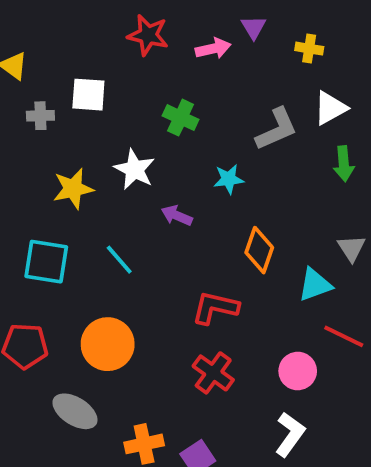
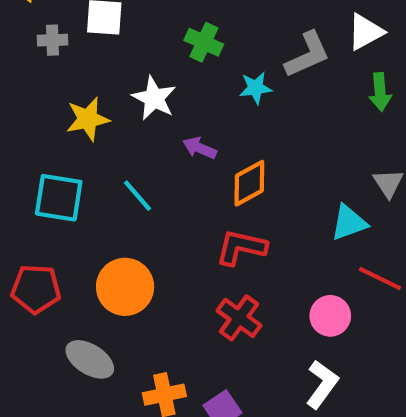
cyan star: (229, 179) -> (256, 88), moved
orange diamond: (259, 250) -> (249, 183), moved, turned 42

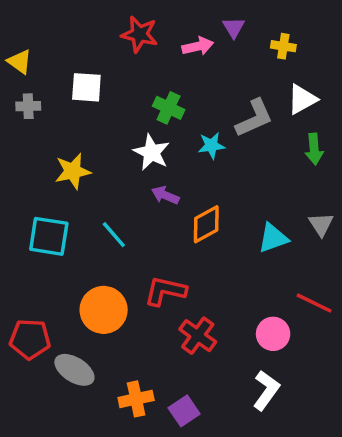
gray cross: (52, 40) -> (28, 106), moved
white star: (154, 98) -> (151, 152), moved
cyan triangle: (349, 223) -> (273, 238), moved
red L-shape: (241, 247) -> (165, 291), moved
red pentagon: (36, 289) -> (30, 339), moved

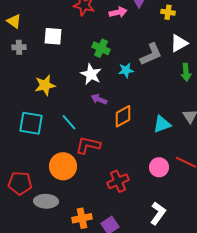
red L-shape: (165, 291) -> (88, 145), moved
pink circle: (273, 334) -> (159, 167), moved
red cross: (198, 336) -> (118, 181), turned 30
gray ellipse: (74, 370) -> (46, 201), turned -30

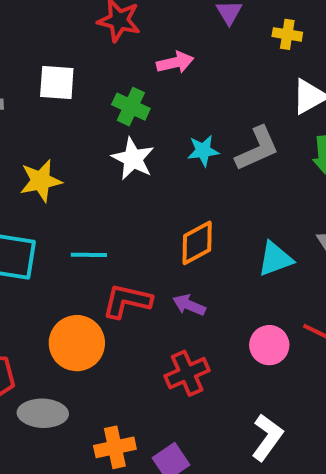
pink arrow: (118, 12) -> (175, 62), moved
green cross: (101, 48) -> (131, 107), moved
gray L-shape: (151, 54) -> (257, 149), moved
purple arrow: (99, 99) -> (189, 305), moved
cyan line: (69, 122) -> (89, 255), turned -48

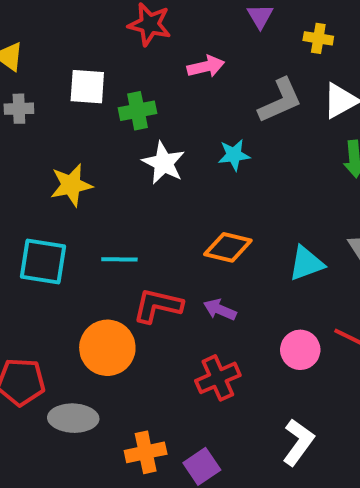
green cross: (131, 107) -> (138, 111), moved, turned -36
gray L-shape: (257, 149) -> (280, 101), moved
orange diamond: (197, 243) -> (228, 247), turned 42

